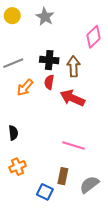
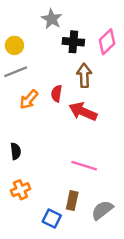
yellow circle: (12, 16) -> (14, 45), moved
black cross: (49, 60) -> (73, 42), moved

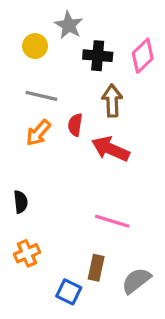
yellow circle: (14, 45) -> (35, 46), moved
gray line: (16, 72) -> (41, 96), moved, turned 35

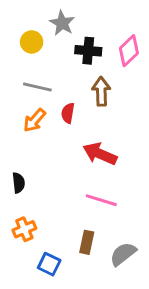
red arrow: (111, 149) -> (100, 154), moved
blue square: (69, 292) -> (49, 264), moved

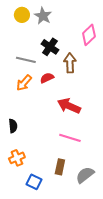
yellow circle: (32, 42) -> (22, 15), moved
black cross: (88, 51) -> (50, 47), moved, turned 30
red semicircle: (68, 113) -> (47, 78), turned 56

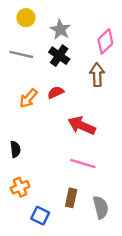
gray star: (43, 16) -> (60, 30), moved
gray line: (26, 60) -> (21, 54), moved
brown arrow: (70, 63) -> (97, 75), moved
gray semicircle: (85, 175) -> (101, 207), turned 114

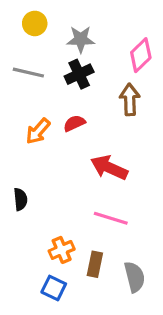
gray star: (60, 30) -> (81, 39), turned -30
black cross: (59, 56) -> (79, 74), turned 30
orange cross: (20, 187) -> (62, 250), moved

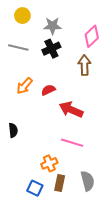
red semicircle: (74, 123) -> (48, 90), moved
orange cross: (62, 250) -> (49, 163), moved
brown rectangle: (95, 264) -> (60, 183), moved

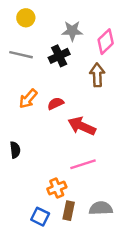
gray star: (52, 26) -> (72, 31), moved
pink line: (72, 143) -> (83, 164), turned -35
gray semicircle: (88, 181) -> (101, 208), turned -78

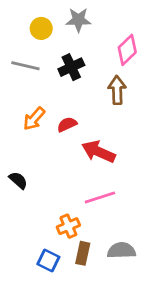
yellow circle: (26, 18) -> (41, 28), moved
gray star: (72, 31) -> (78, 20), moved
black semicircle: (15, 150) -> (18, 180), turned -42

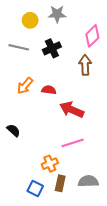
red semicircle: (67, 124) -> (49, 90), turned 32

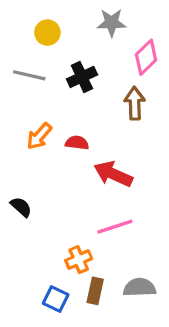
gray star: (57, 14) -> (112, 23), moved

